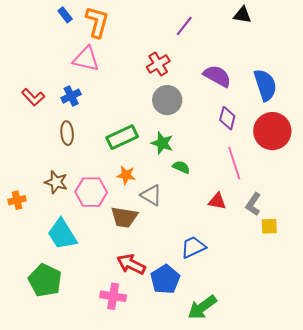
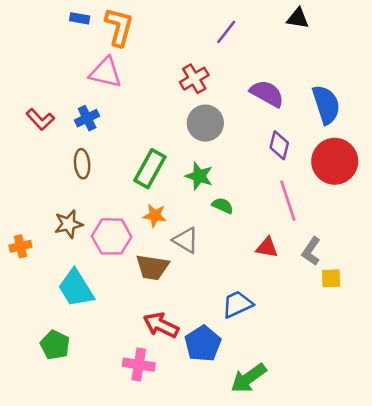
blue rectangle: (65, 15) -> (80, 18), turned -42
green rectangle: (122, 137) -> (150, 169), turned -36
brown star: (56, 182) -> (69, 224), turned -30
green pentagon: (45, 280) -> (55, 345), size x0.7

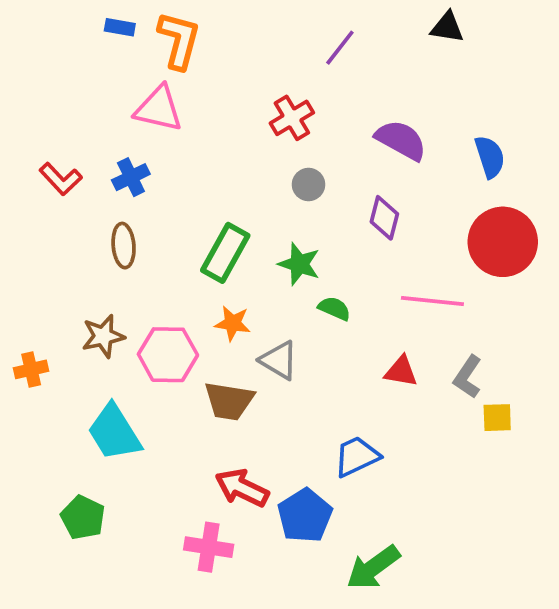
blue semicircle: (326, 105) -> (490, 157), size x0.7
gray circle: (205, 123) -> (309, 185), size x0.6
purple diamond: (279, 145) -> (384, 218), moved
pink line: (288, 201) -> (432, 301), turned -66

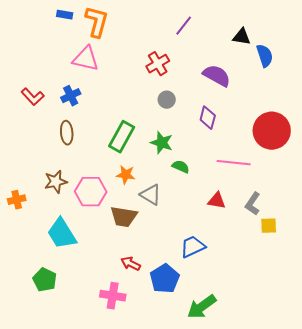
black triangle: (447, 27) -> (242, 37), moved
blue semicircle: (490, 157) -> (265, 56), moved
red arrow: (242, 488) -> (131, 264), size x0.7

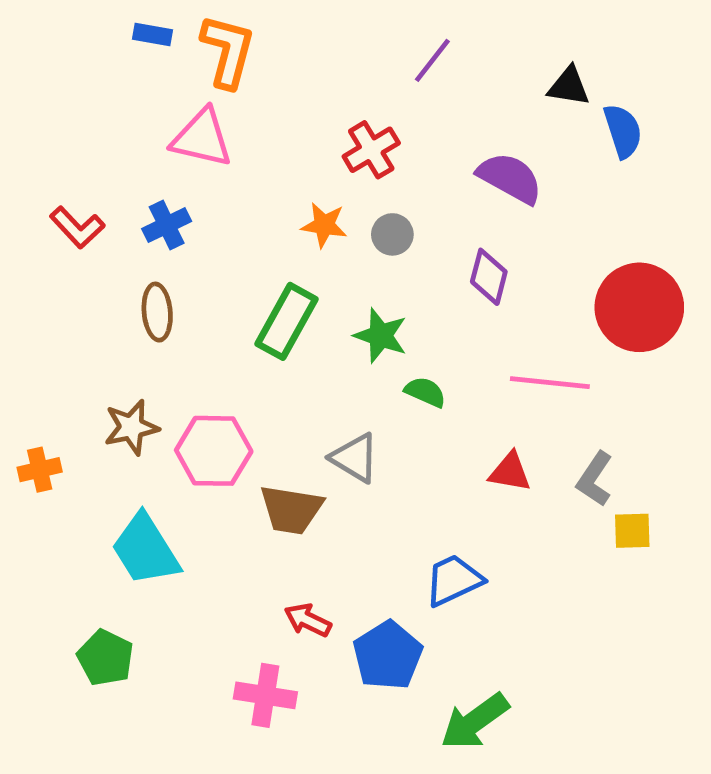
orange star: (126, 175) -> (324, 225), moved

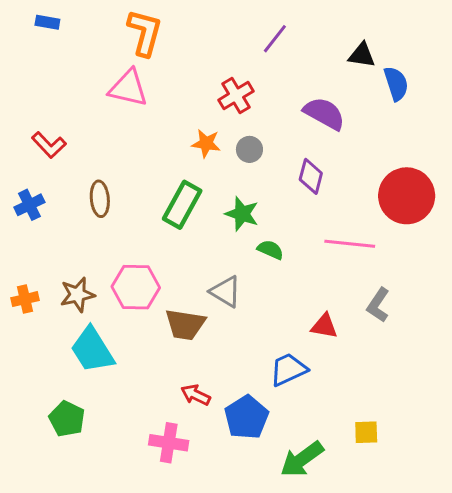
blue rectangle: (152, 35) -> (47, 22), moved
blue cross: (167, 225) -> (29, 205), moved
brown star: (131, 427) -> (77, 295), moved
red triangle: (510, 472) -> (324, 326), moved
yellow square: (632, 531) -> (366, 432), moved

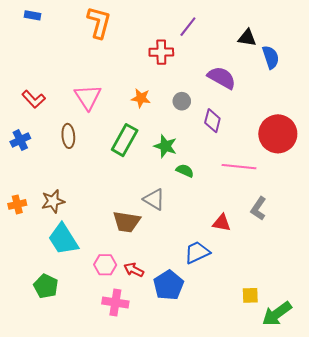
pink triangle: (128, 88) -> (88, 97), moved, turned 44
red cross: (236, 96) -> (161, 52), moved, turned 30
gray circle: (249, 149) -> (182, 101), moved
pink hexagon: (136, 287) -> (105, 265), moved, size x0.7
green arrow: (302, 459) -> (277, 314), moved

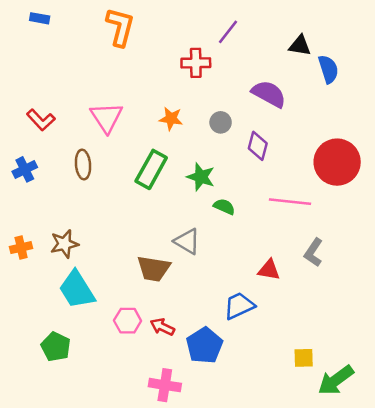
pink cross: (115, 303) -> (165, 385), moved

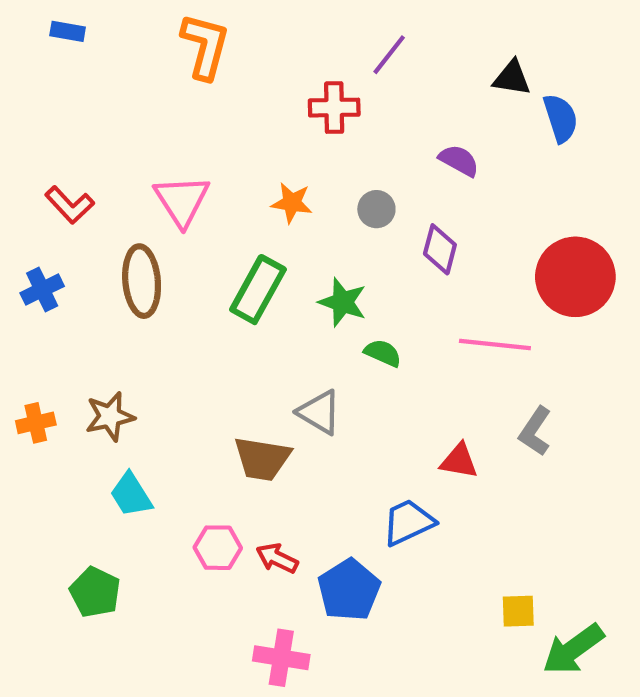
purple semicircle: (269, 94) -> (459, 160), size x0.7
brown ellipse: (83, 165) -> (142, 281), size x1.4
cyan trapezoid: (77, 290) -> (131, 495), size x0.7

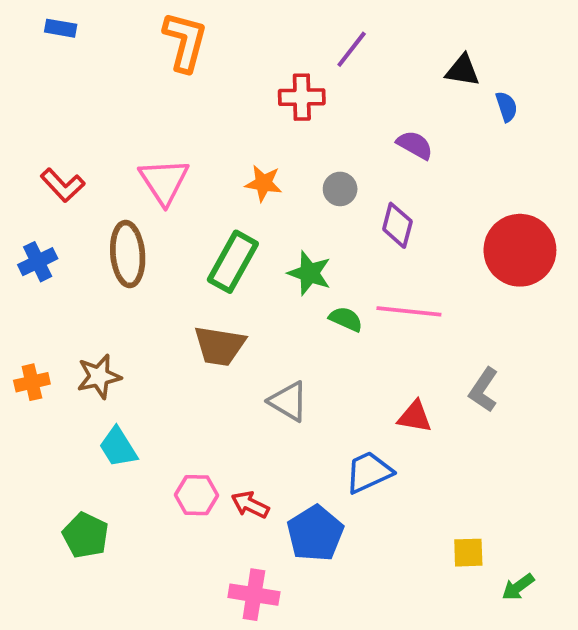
blue semicircle: (561, 118) -> (507, 107), size x0.7
pink line: (495, 345) -> (409, 311), moved
gray triangle: (319, 412) -> (288, 401), moved
brown trapezoid: (262, 459) -> (219, 346), moved
green arrow: (573, 649) -> (518, 587), size x0.6

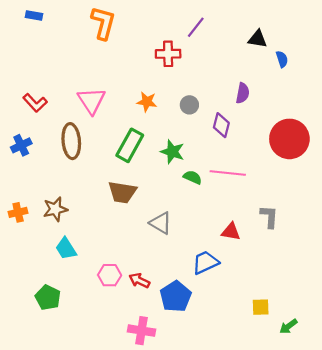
purple semicircle: (415, 145) -> (243, 93), moved, turned 72
gray L-shape: (484, 390) -> (269, 217), turned 150

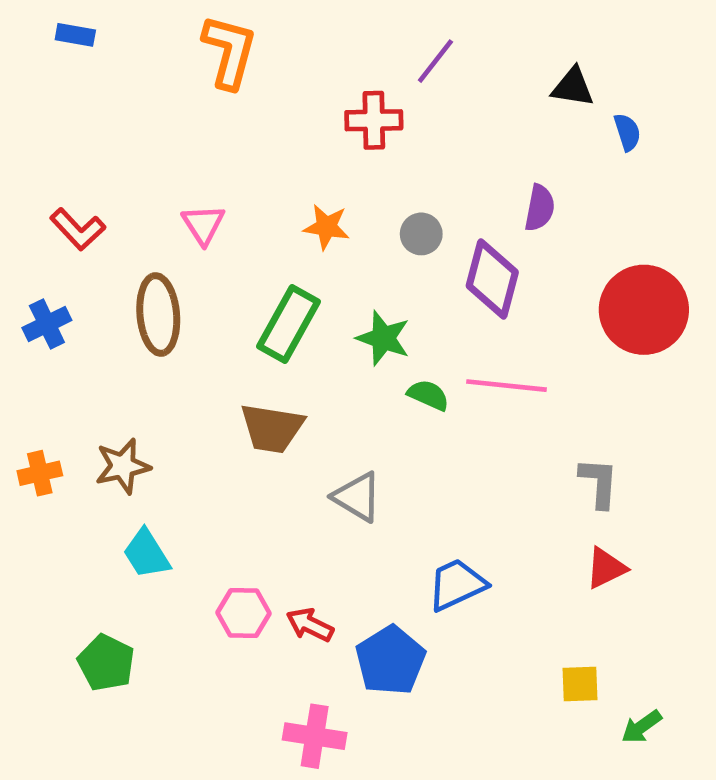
pink triangle: (91, 101) -> (203, 224), size x0.7
purple diamond: (221, 125) -> (492, 279), size x1.4
red triangle: (231, 232) -> (606, 568), moved, turned -36

